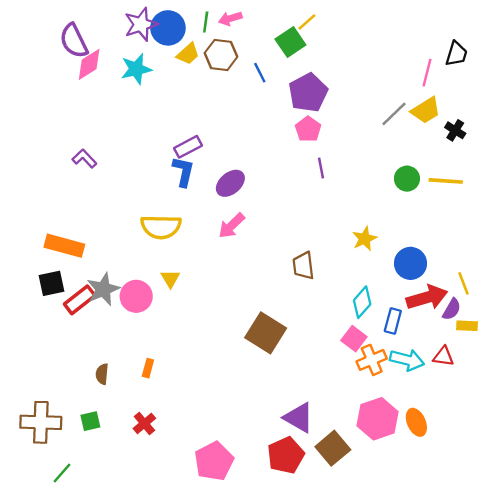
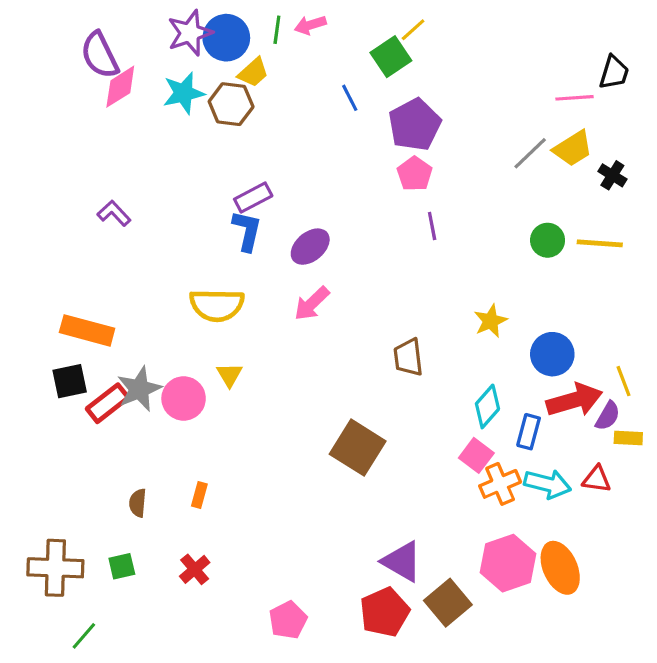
brown hexagon: (221, 55) -> (231, 104), moved
pink line: (427, 73) -> (574, 98), turned 72
orange ellipse: (416, 422) -> (560, 568), size x1.4
pink pentagon: (214, 461) -> (288, 620), size x0.7

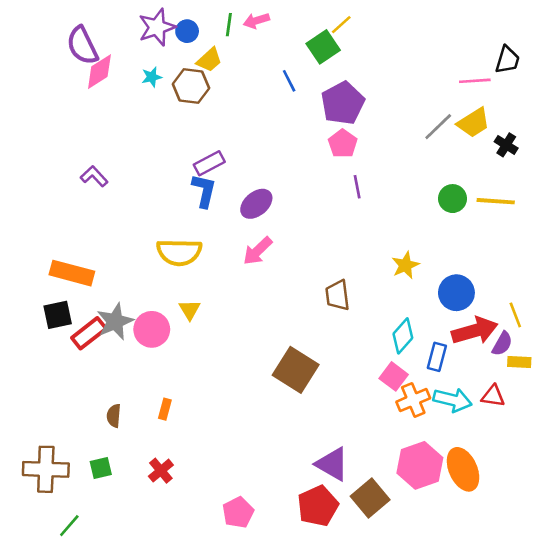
blue circle: (226, 38) -> (187, 31), size x0.6
cyan star: (184, 93) -> (152, 77), size x0.6

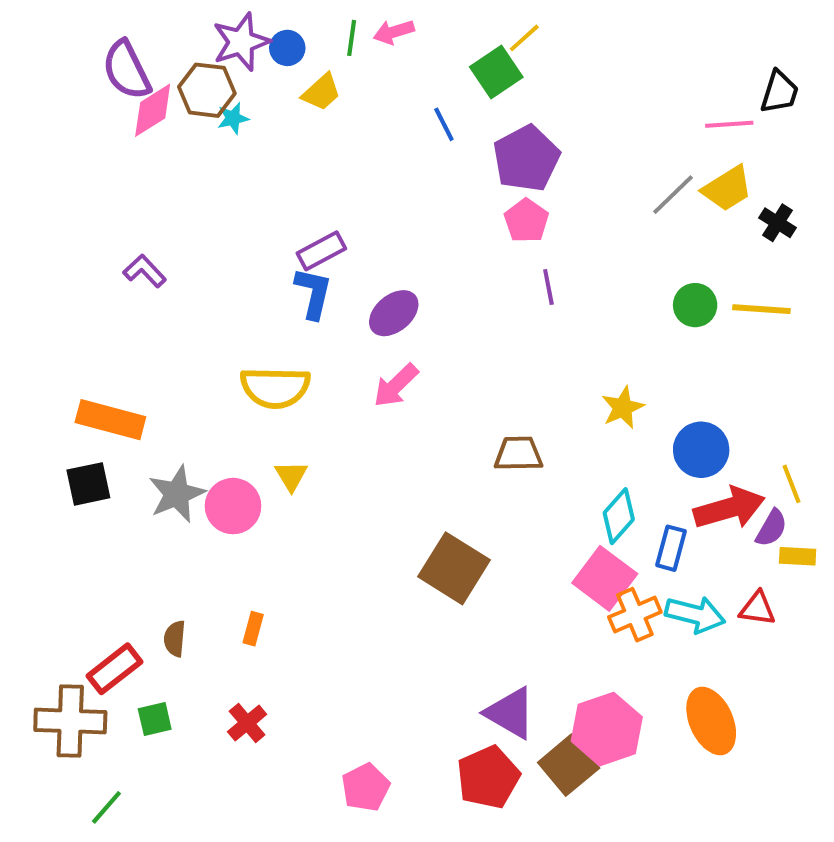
brown hexagon: (191, 86) -> (207, 90), moved
brown trapezoid: (337, 295) -> (518, 454), turned 96
red rectangle: (89, 333) -> (114, 669), moved
pink square: (394, 376) -> (605, 578), size x1.4
pink hexagon: (420, 465) -> (607, 729), moved

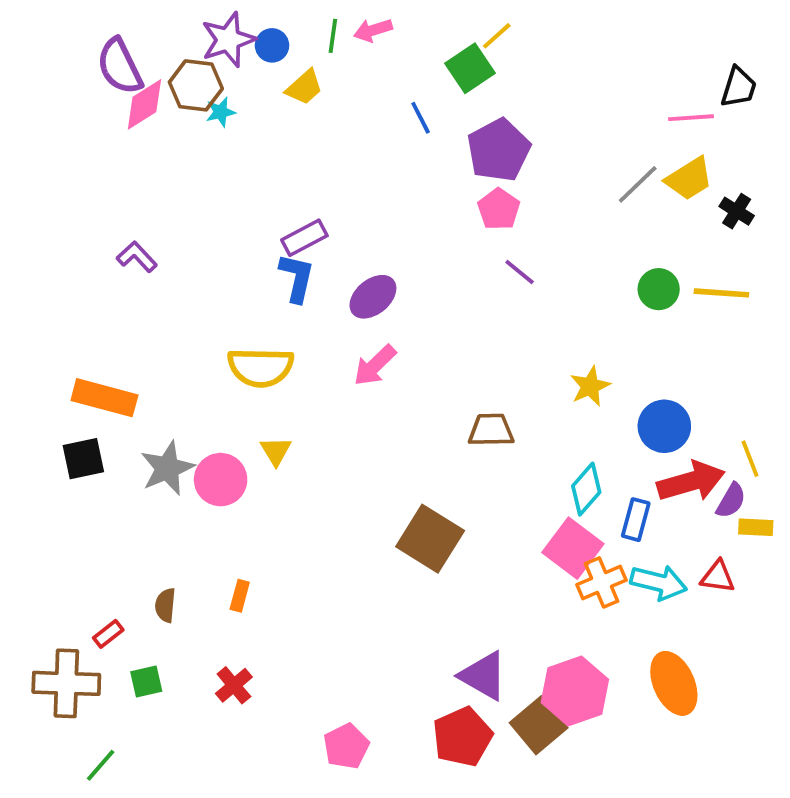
purple line: (548, 287) -> (520, 272), turned -40
red rectangle: (114, 669) -> (108, 634), size x0.6

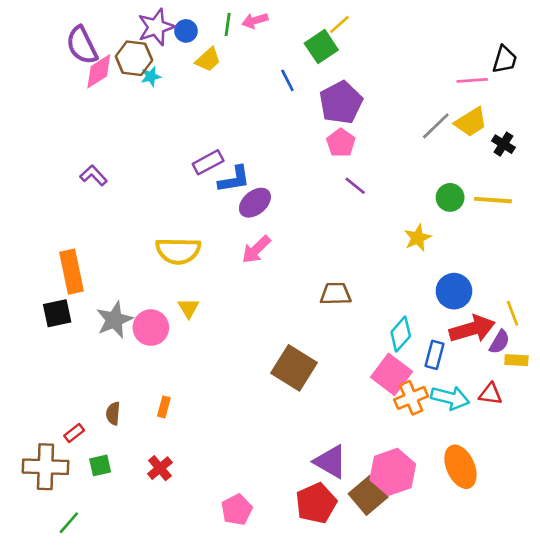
blue L-shape: (297, 278) -> (234, 179), moved, turned 68
yellow star: (590, 386) -> (418, 238), moved
orange rectangle: (104, 398) -> (71, 272), turned 63

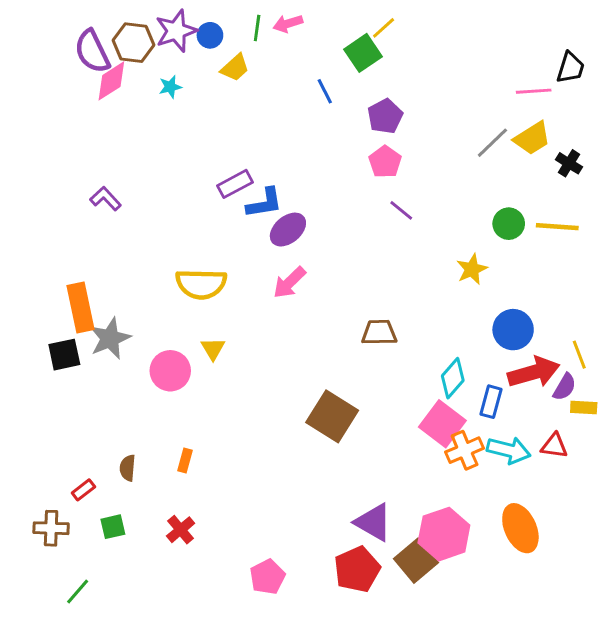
brown hexagon: (134, 58) -> (133, 43), moved
purple pentagon: (341, 102) -> (385, 116), size x0.7
gray star: (114, 320) -> (110, 338), moved
brown cross: (45, 467) -> (51, 528), size x0.7

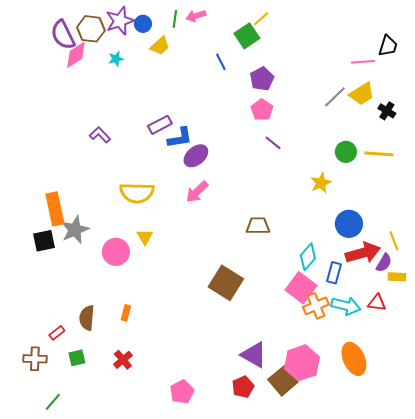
purple L-shape: (106, 199) -> (100, 135), moved
brown semicircle: (128, 468) -> (87, 318), size x1.4
red pentagon: (357, 569) -> (243, 387), size x0.7

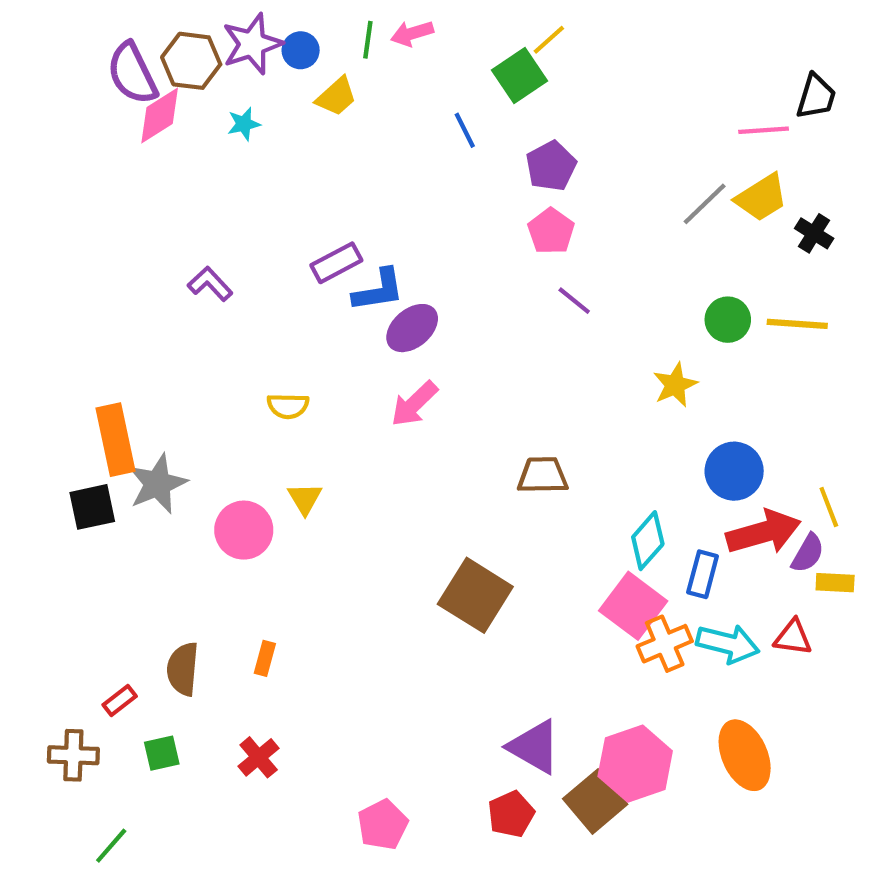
yellow semicircle: (137, 193) -> (288, 406), size x0.6

